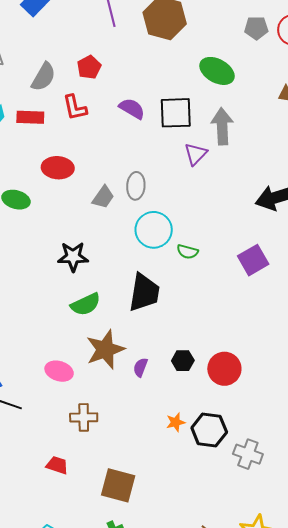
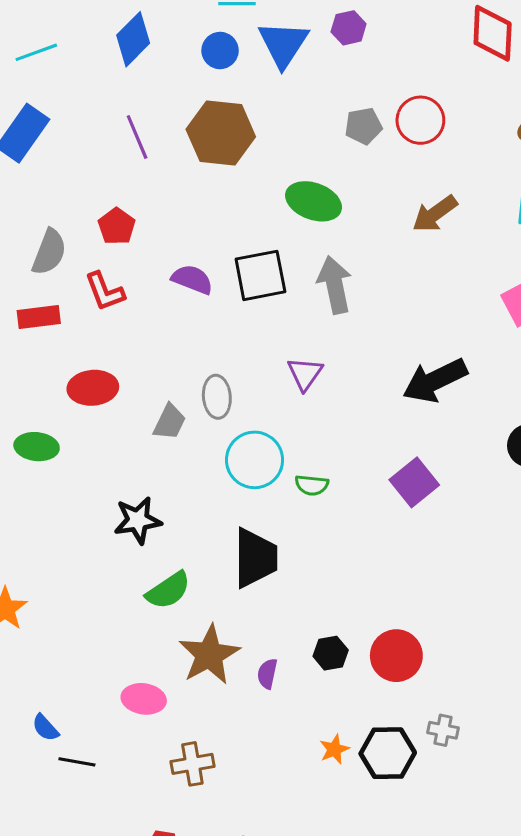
purple triangle: (196, 154) -> (305, 374), moved
gray cross: (248, 454) -> (443, 730), moved, size x0.7

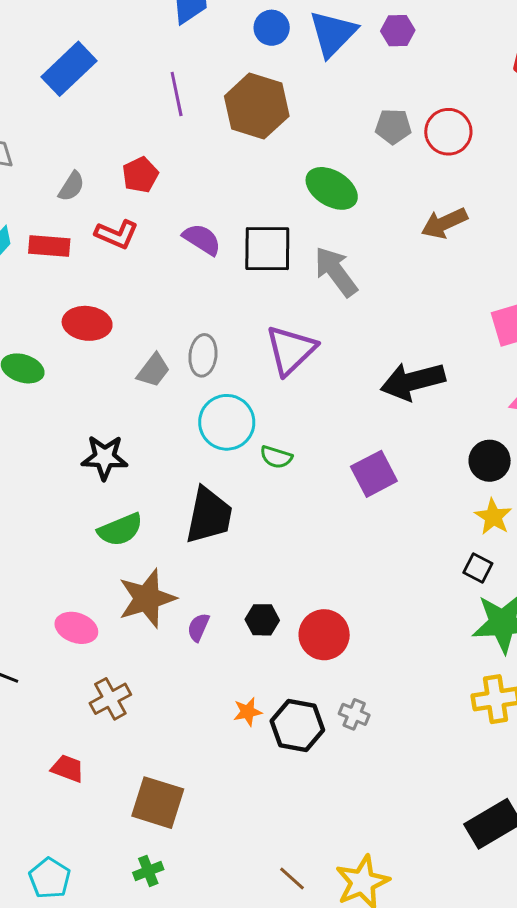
gray semicircle: (49, 252) -> (71, 186), size x0.7
gray arrow: (335, 285) -> (336, 272), turned -36
red L-shape: (105, 291) -> (117, 234), turned -57
purple triangle: (305, 374) -> (291, 350), size x1.5
brown cross: (192, 764) -> (110, 699), turned -30

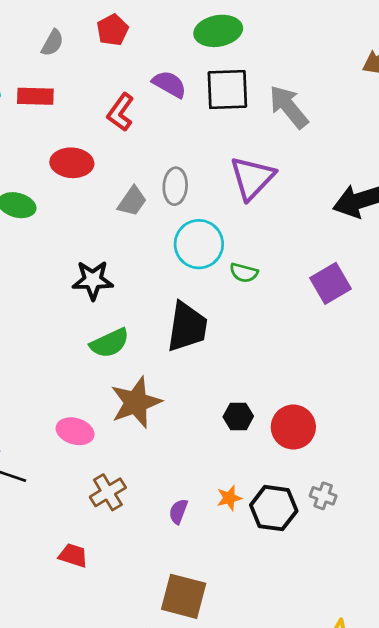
green ellipse: (332, 188) -> (218, 31), moved, turned -39
red L-shape: (117, 234) -> (121, 112), moved, turned 105
purple semicircle: (198, 627) -> (178, 511), moved
brown square: (158, 803) -> (184, 596), moved

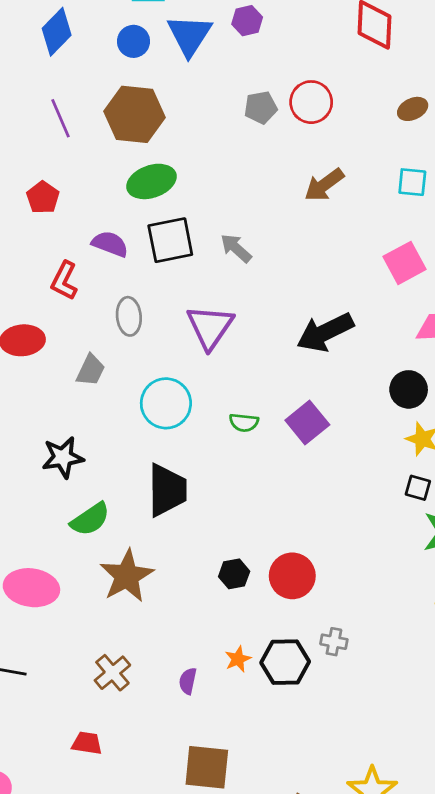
gray arrow: (289, 107) -> (236, 248), size x0.7
gray ellipse: (175, 186) -> (129, 316), moved
green semicircle: (244, 273) -> (244, 422), moved
pink ellipse: (75, 431) -> (31, 588), moved, size x1.4

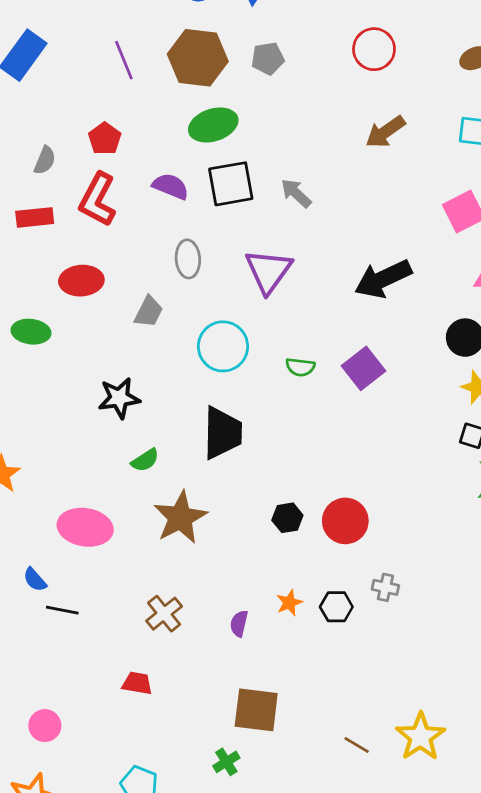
gray pentagon: (261, 108) -> (268, 58), moved
red L-shape: (64, 281) -> (98, 200), moved, size x1.4
green semicircle: (90, 519) -> (145, 460), size x0.7
black hexagon: (285, 662) -> (336, 607), size x0.7

